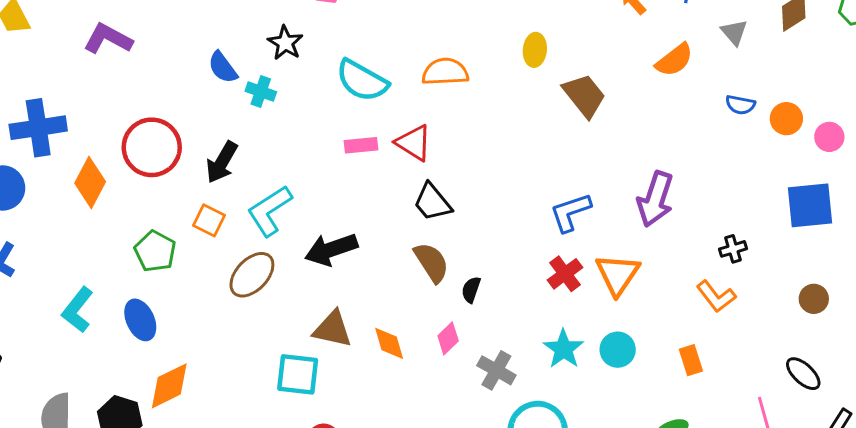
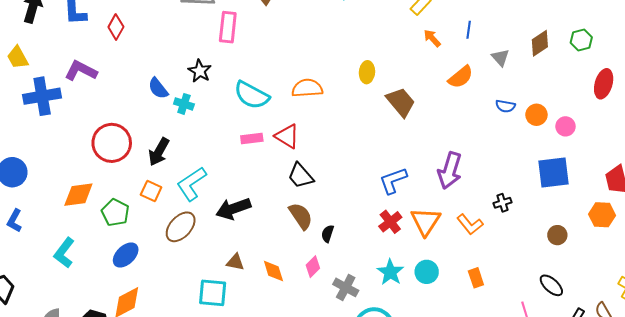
blue cross: (38, 128) -> (42, 96), moved
orange diamond: (90, 182) -> (78, 195), moved, turned 56
orange L-shape: (716, 296) -> (470, 224), moved
blue ellipse: (140, 320) -> (126, 255), moved, turned 72
brown triangle: (333, 329) -> (235, 262), size x0.7

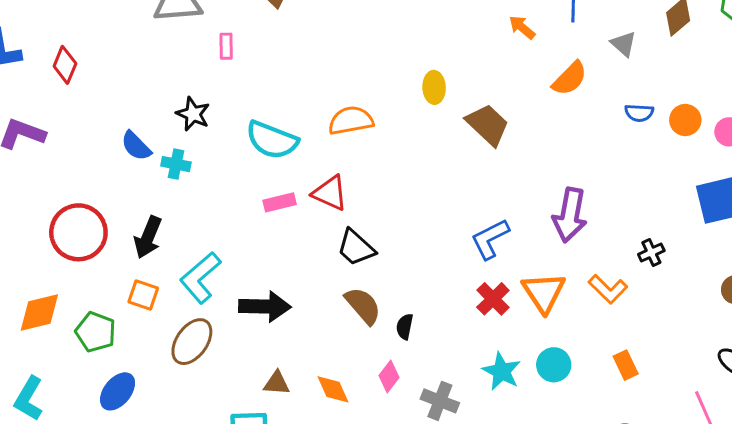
pink rectangle: (228, 27) -> (226, 46), size x0.6
black arrow: (233, 209) -> (265, 307), turned -152

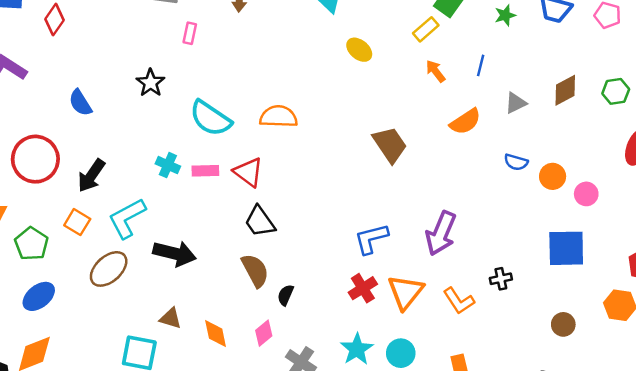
gray triangle: (624, 44) -> (516, 103), turned 40
yellow ellipse: (434, 87) -> (359, 50), moved, turned -60
blue semicircle: (136, 146) -> (80, 103), moved
cyan cross: (176, 164) -> (168, 165), moved

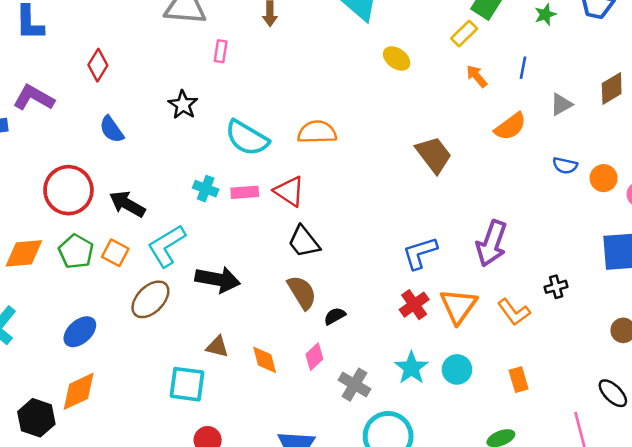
red diamond: (54, 20) -> (98, 65), moved
black arrow: (91, 176) -> (127, 204), turned 88
green pentagon: (31, 244) -> (76, 252), moved
black semicircle: (286, 295) -> (335, 316), turned 40

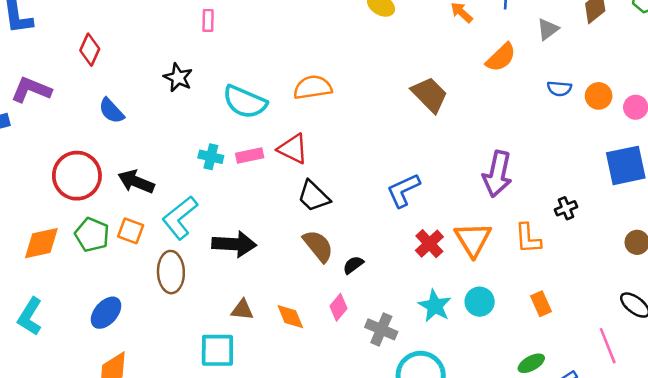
blue L-shape: (420, 253) -> (403, 190), moved
brown ellipse: (150, 299) -> (171, 272), turned -39
orange L-shape: (514, 312) -> (528, 238), turned 40

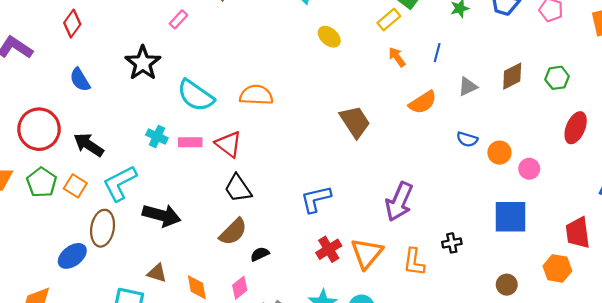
pink rectangle: (208, 20) -> (178, 19), turned 30
black star: (178, 78) -> (143, 63), size x1.4
brown semicircle: (318, 246) -> (233, 232), turned 72
blue ellipse: (106, 313) -> (72, 256), moved

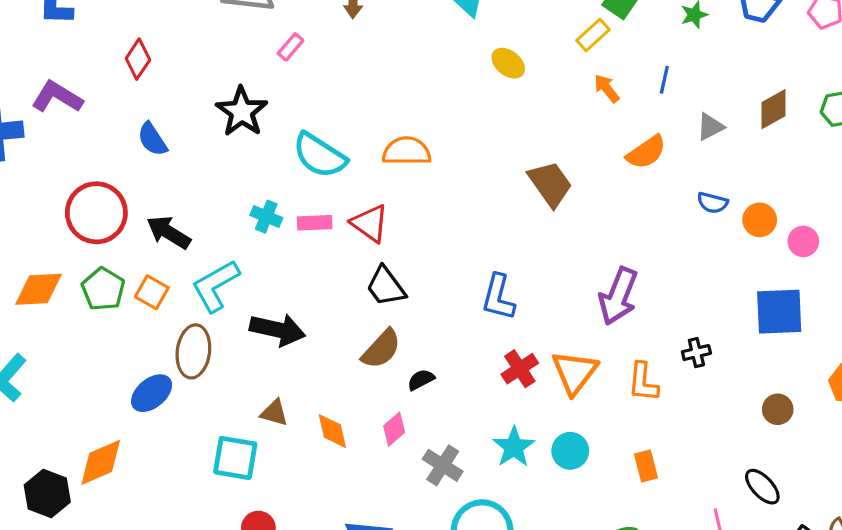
blue L-shape: (316, 199) -> (498, 297), turned -60

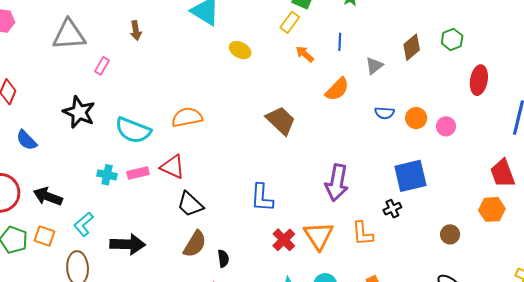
cyan L-shape: (216, 286) -> (84, 224), size x0.7
blue square: (779, 312) -> (410, 176), moved
black semicircle: (421, 380) -> (223, 258), turned 120

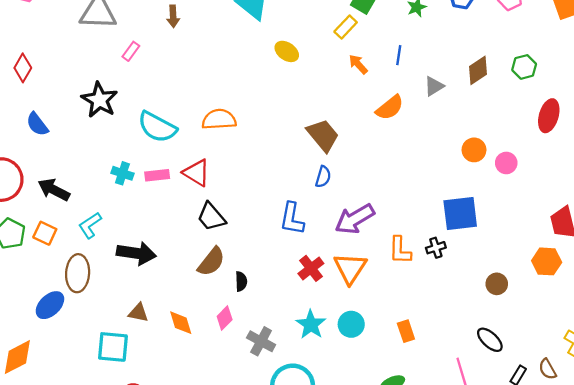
blue semicircle: (385, 113) -> (323, 177), moved, turned -84
purple arrow: (337, 183) -> (355, 219), moved, turned 42
orange L-shape: (363, 234) -> (400, 250), moved

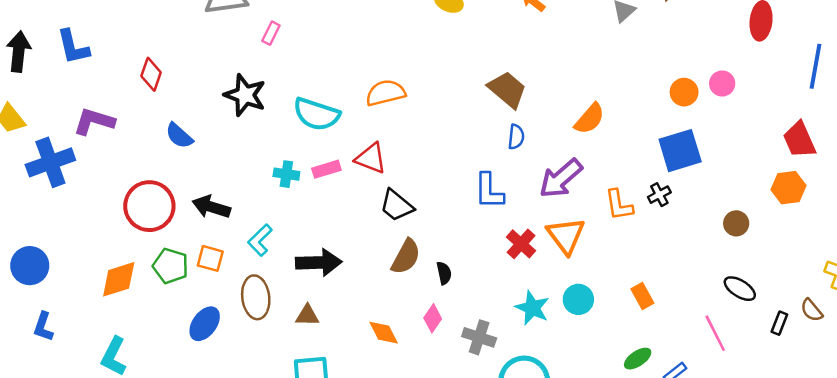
orange semicircle: (390, 108) -> (590, 119), moved
orange circle: (474, 150) -> (684, 92), moved
blue ellipse: (50, 305) -> (205, 324), moved
brown triangle: (138, 313) -> (307, 316), moved

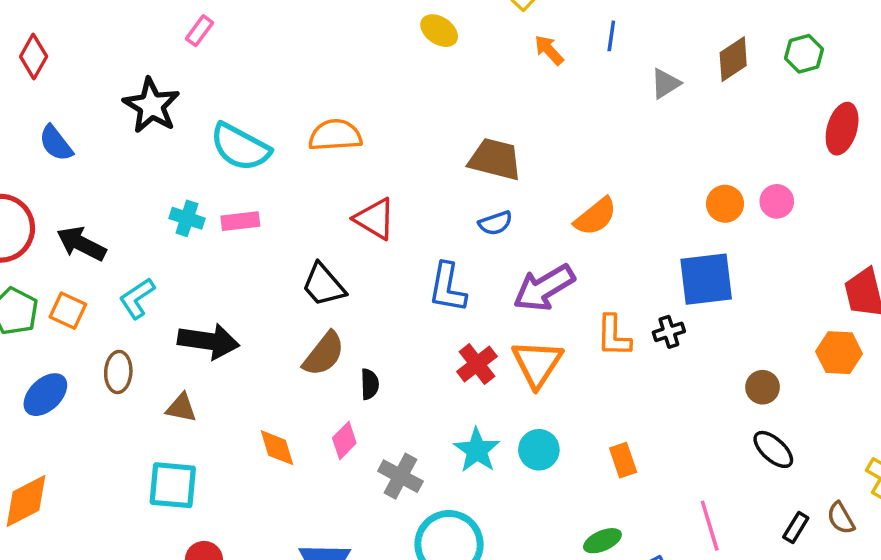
brown trapezoid: (507, 90) -> (495, 159), turned -36
blue semicircle: (516, 137) -> (495, 223), turned 55
red triangle: (371, 158) -> (375, 219), moved
black ellipse: (740, 289) -> (773, 449), moved
brown ellipse: (256, 297) -> (118, 372), size x0.7

